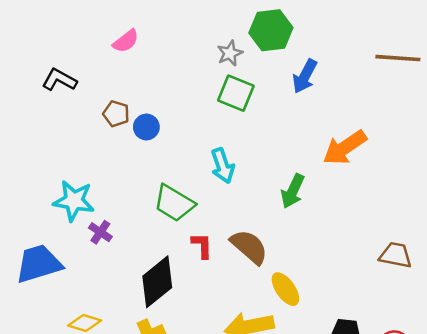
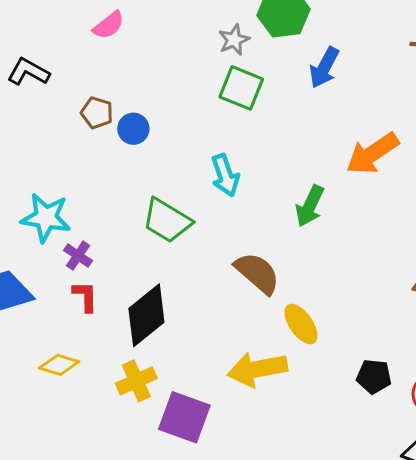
red L-shape: (202, 246) -> (85, 296), moved

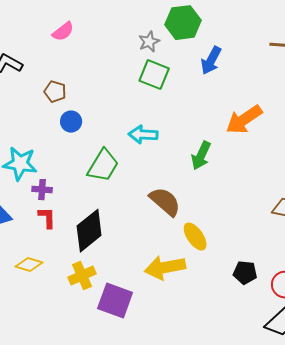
blue circle: (133, 129) -> (71, 122), moved
cyan arrow: (225, 175) -> (143, 135), turned 112
green trapezoid: (167, 221) -> (103, 166), turned -90
purple cross: (78, 256) -> (42, 190), turned -30

